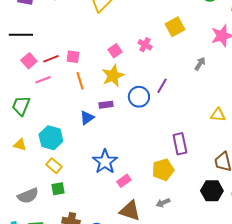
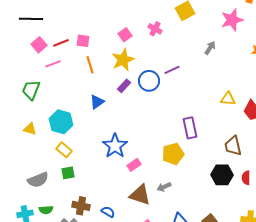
purple line: (162, 86) -> (172, 70), turned 35
purple rectangle: (106, 105) -> (124, 86), moved, turned -40
gray arrow: (163, 203) -> (164, 187), moved

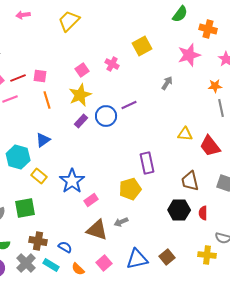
blue triangle: (97, 102) -> (43, 140), moved
yellow rectangle: (64, 150) -> (39, 176), moved
green square: (68, 173) -> (25, 208), size x1.5

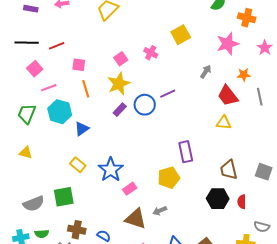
red line: (18, 78) -> (57, 46), moved
orange star: (215, 86) -> (244, 75), moved
red trapezoid: (210, 146) -> (228, 96), moved
cyan hexagon: (18, 157) -> (60, 112), moved

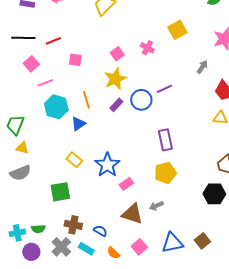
orange line: (86, 89) -> (86, 100), moved
green trapezoid: (27, 114) -> (15, 125), moved
purple rectangle: (186, 152) -> (165, 140), moved
gray semicircle: (34, 204) -> (20, 173), moved

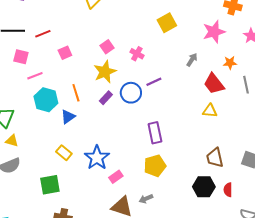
pink cross: (147, 48) -> (137, 54), moved
pink square: (75, 60) -> (65, 53), turned -32
pink square: (31, 64) -> (21, 57), turned -35

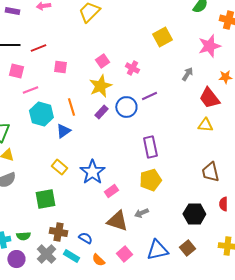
pink square: (65, 53) -> (60, 67), turned 32
black hexagon: (204, 187) -> (194, 214), moved

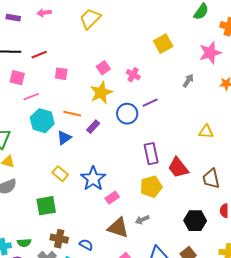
red trapezoid: (209, 98) -> (178, 168), moved
orange line: (71, 107) -> (72, 114), turned -60
purple rectangle: (101, 112) -> (93, 127), moved

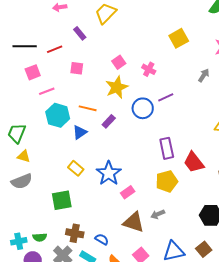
purple rectangle: (13, 18) -> (80, 33), moved, turned 40
pink square: (17, 78) -> (33, 72), turned -35

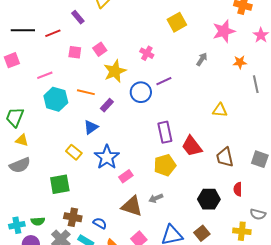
pink square: (119, 62) -> (100, 49), moved
pink square: (33, 72) -> (12, 60), moved
blue triangle: (80, 132) -> (91, 127), moved

